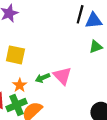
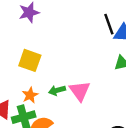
black line: (80, 14) -> (109, 24), turned -42

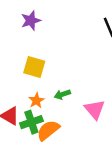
pink triangle: (80, 91) -> (95, 109), moved

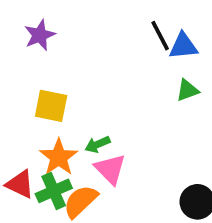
orange star: (36, 101) -> (59, 157), size x1.5
pink triangle: (95, 109) -> (110, 169), moved

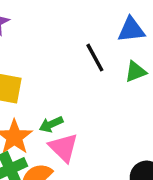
black line: (160, 36) -> (95, 58), moved

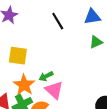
black line: (95, 58) -> (58, 21), moved

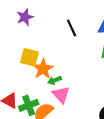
orange star: (24, 85) -> (43, 69), moved

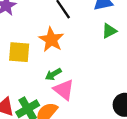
orange star: (43, 69) -> (51, 40), moved

